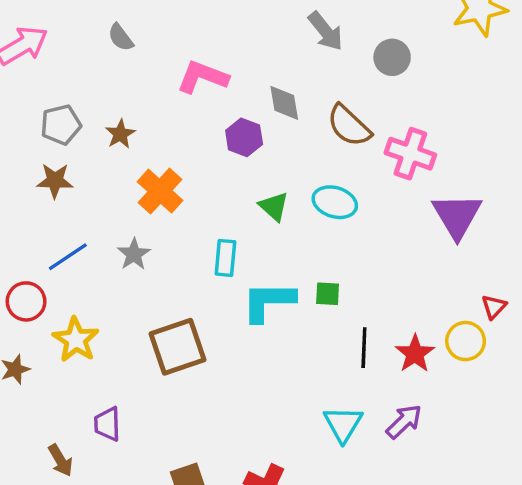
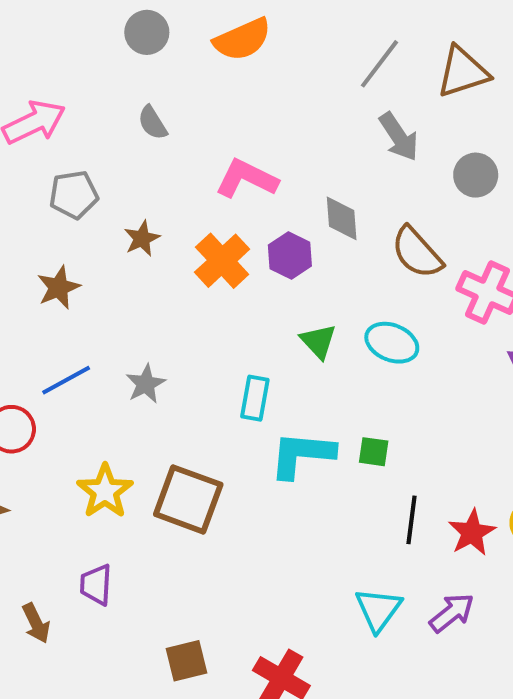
gray pentagon: (61, 125) -> (74, 195), moved
brown star: (55, 181) -> (59, 288), turned -30
orange cross: (160, 191) -> (222, 261), moved
yellow star: (76, 340) -> (105, 491), moved
brown square: (177, 347) -> (188, 499), turned 34

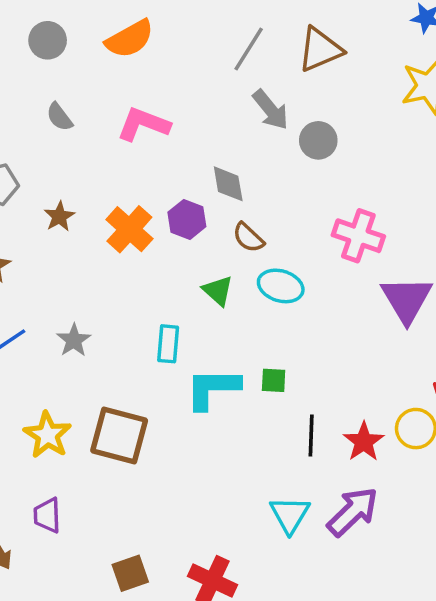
gray circle: (476, 175) -> (318, 140), moved
pink L-shape: (246, 179) -> (143, 124), moved
brown semicircle: (417, 253) -> (248, 238), moved, size x0.7
purple arrow: (452, 613) -> (353, 512), size x1.4

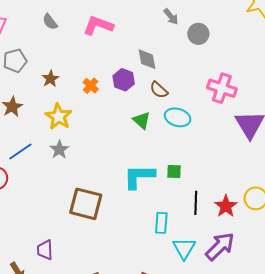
gray arrow: (271, 110) -> (171, 17), size x0.7
orange cross: (129, 229) -> (91, 86), size x0.6
cyan rectangle: (168, 344) -> (161, 223), moved
yellow star: (47, 435) -> (58, 117), moved

